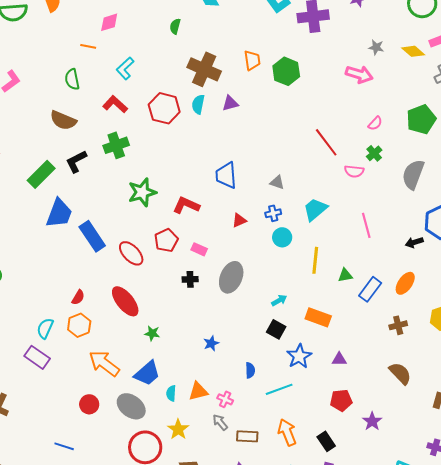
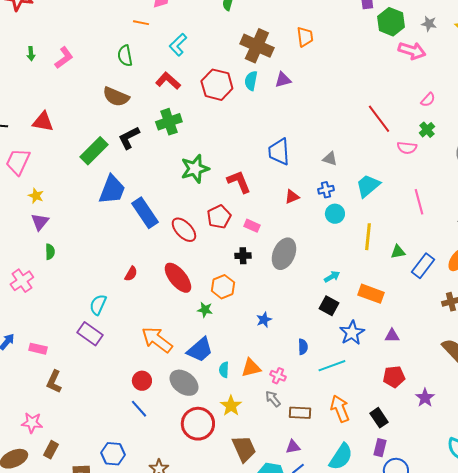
green hexagon: (286, 71) -> (391, 22), moved
red L-shape: (186, 205) -> (239, 182), turned 44
orange hexagon: (79, 325) -> (223, 287), moved
blue line: (64, 446) -> (139, 409), moved, turned 30

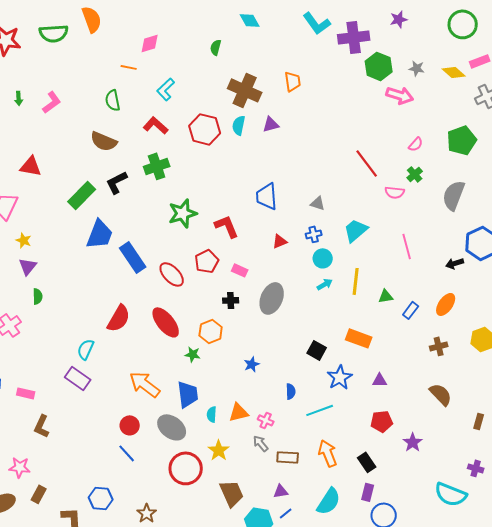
blue rectangle: (423, 266) -> (411, 310), size x0.7
red semicircle: (131, 274) -> (119, 318), size x1.8
cyan arrow: (332, 277) -> (325, 284), moved
blue trapezoid: (200, 350) -> (188, 394), turned -56

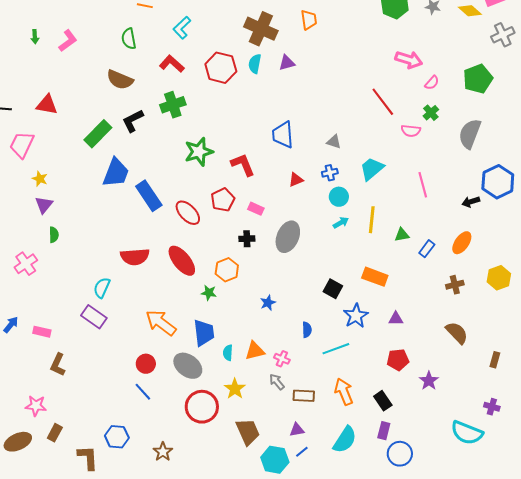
pink arrow: (400, 95) -> (409, 60), moved
red semicircle: (119, 318) -> (135, 257), turned 56

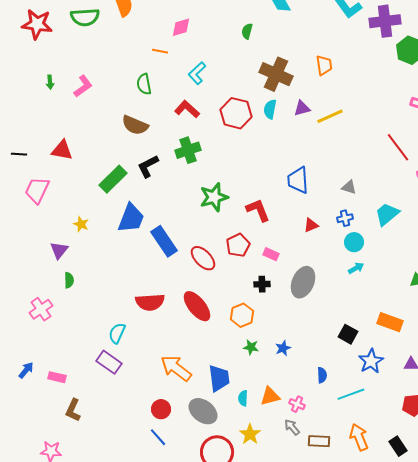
yellow star: (40, 179) -> (81, 224), moved
yellow line: (372, 220) -> (330, 116), moved, turned 60
green star: (209, 293) -> (251, 347), moved

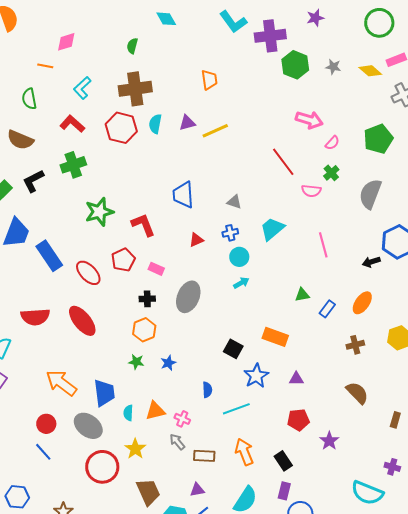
brown cross: (276, 74) -> (135, 89), moved, turned -32
orange hexagon: (242, 315) -> (144, 330), moved

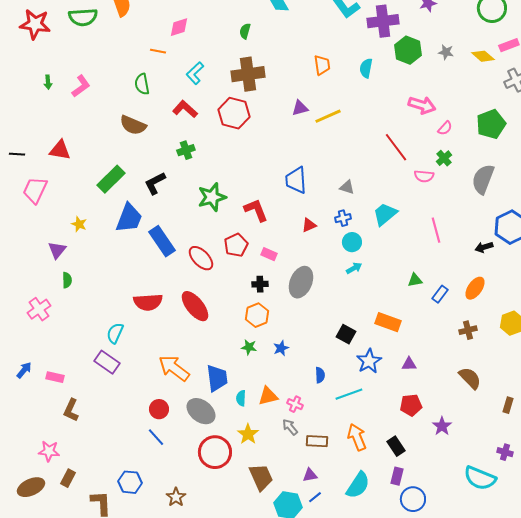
cyan semicircle: (155, 124) -> (366, 68), moved
green cross: (73, 165) -> (186, 150), size x0.7
black L-shape: (33, 181) -> (155, 183), moved

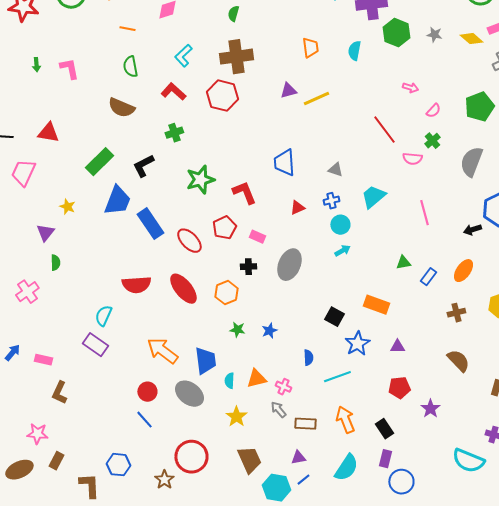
orange line: (158, 51) -> (127, 29), moved
pink L-shape: (81, 86) -> (69, 69), turned -65
pink arrow: (422, 105) -> (410, 88), size x0.6
orange hexagon: (257, 315) -> (226, 293), moved
red circle: (215, 452) -> (191, 457), moved

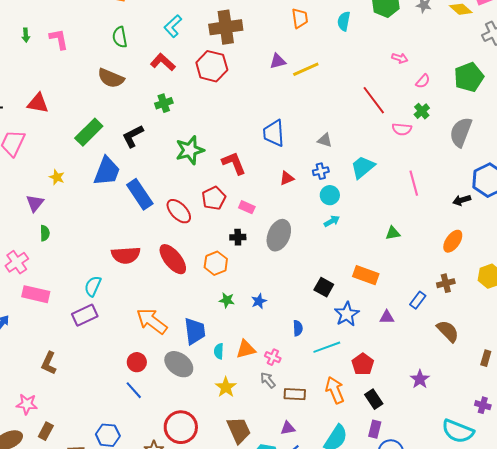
blue rectangle: (428, 277) -> (418, 300), moved
purple rectangle: (95, 345) -> (85, 315), turned -60
pink rectangle: (43, 360) -> (36, 294), moved, size x1.5
red pentagon: (399, 388) -> (363, 364), moved, turned -30

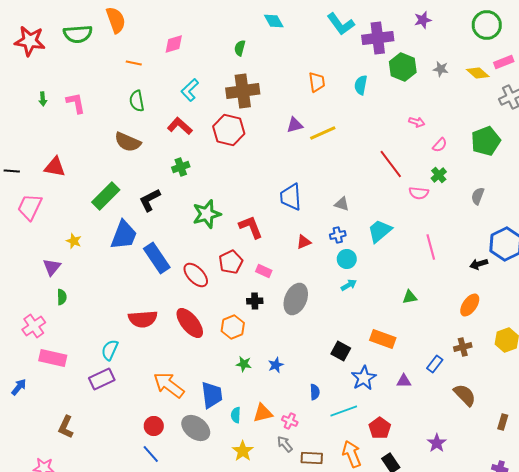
gray semicircle: (461, 132) -> (478, 196), size x0.6

